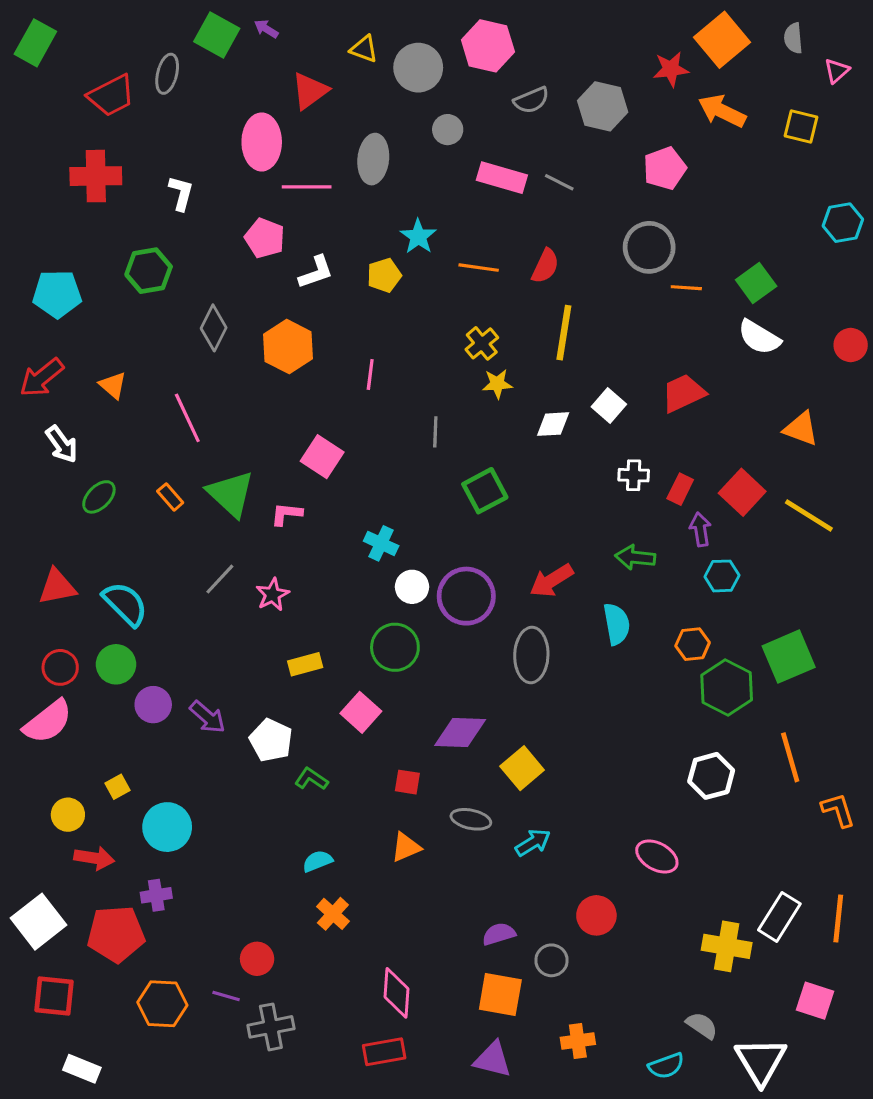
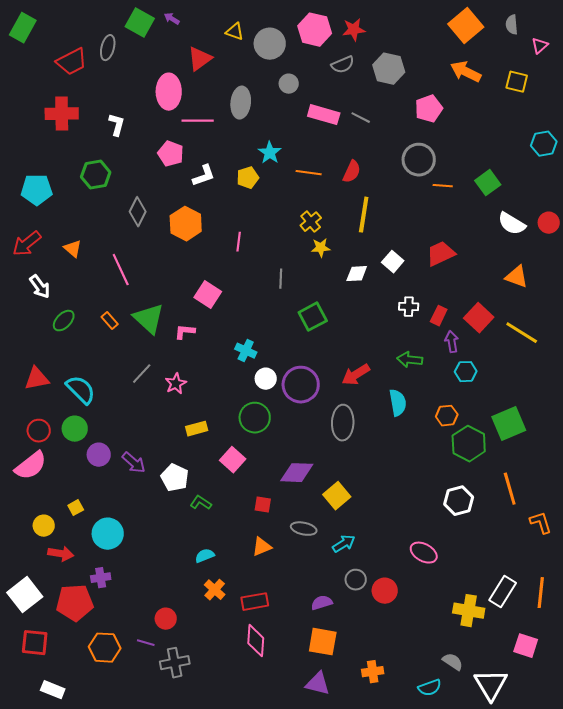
red star: (671, 69) -> (354, 30), moved
white semicircle: (759, 337) -> (512, 224), moved
gray circle: (552, 960) -> (356, 580), moved
red rectangle: (384, 1052) -> (255, 602), moved

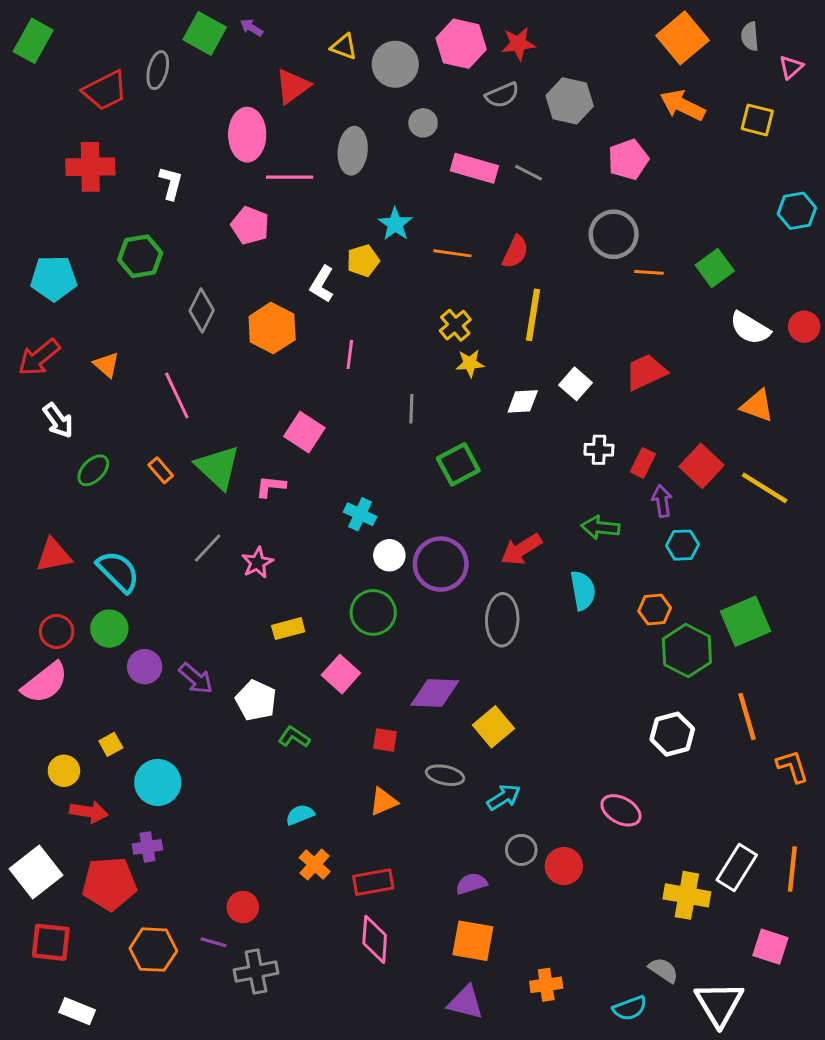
white L-shape: (204, 176) -> (322, 284), moved, turned 140

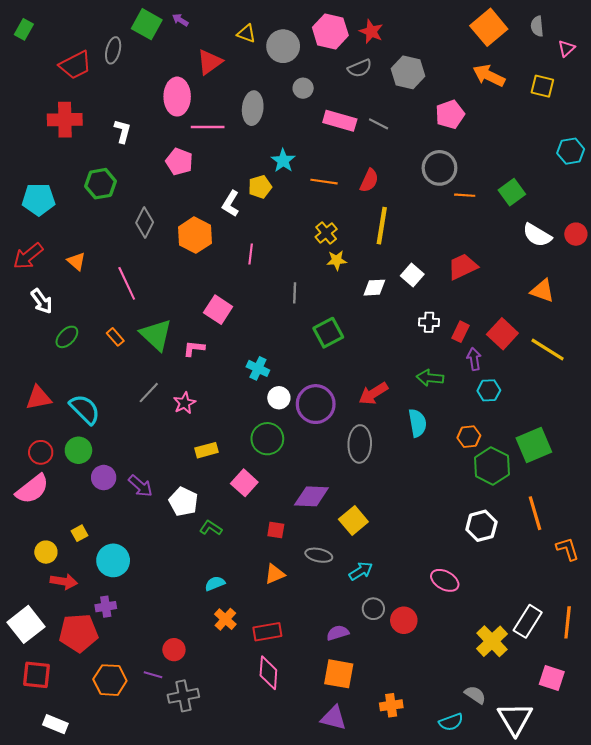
green rectangle: (33, 41) -> (24, 29), size x0.7
red star: (518, 44) -> (371, 31), turned 30
yellow cross: (687, 895) -> (492, 641), turned 36

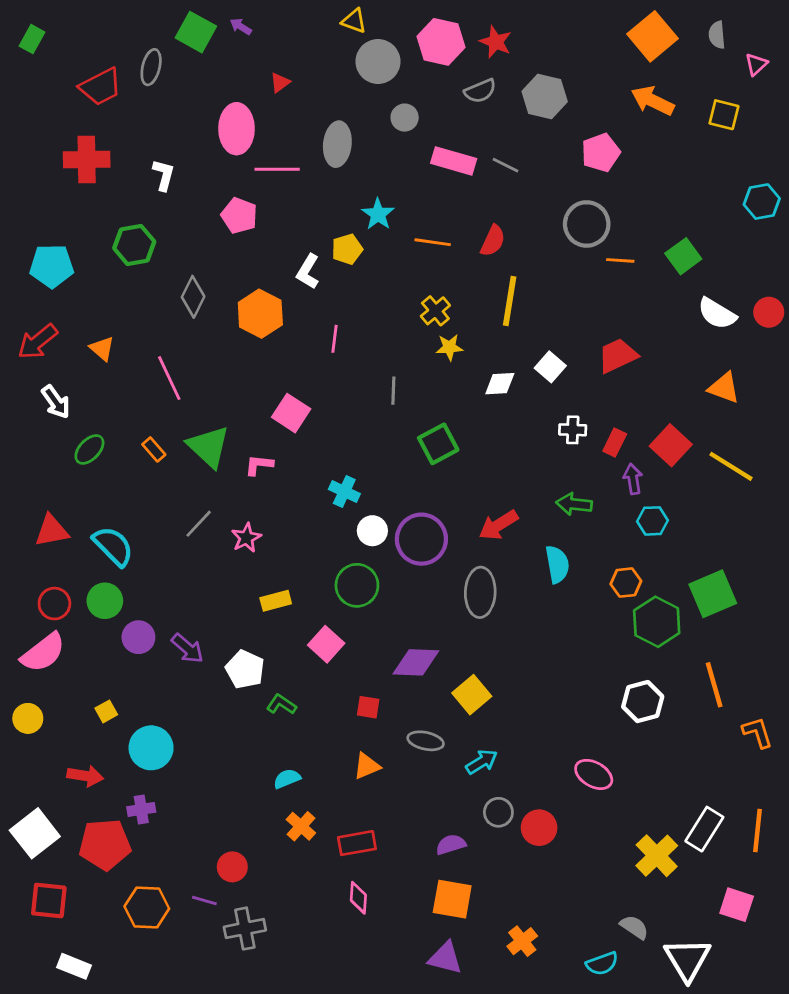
yellow triangle: (246, 34) -> (354, 21), moved
red triangle: (210, 62) -> (280, 82), size x0.6
yellow circle: (46, 552) -> (28, 718), moved
pink diamond: (268, 673) -> (358, 898), size x0.7
orange cross: (391, 705) -> (522, 941), turned -30

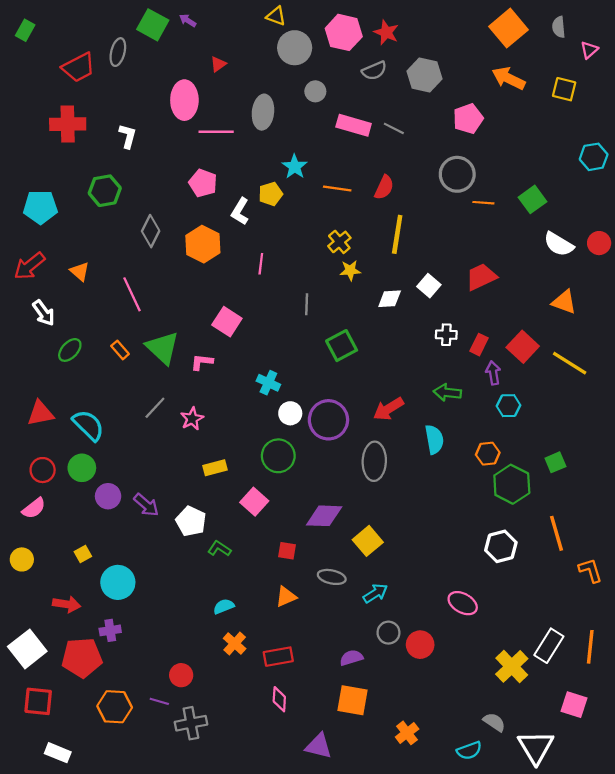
pink pentagon: (239, 216) -> (203, 183), moved
green square: (713, 594) -> (555, 462), size x0.6
pink semicircle: (43, 653) -> (34, 508), size x0.7
purple triangle: (445, 958) -> (319, 746), moved

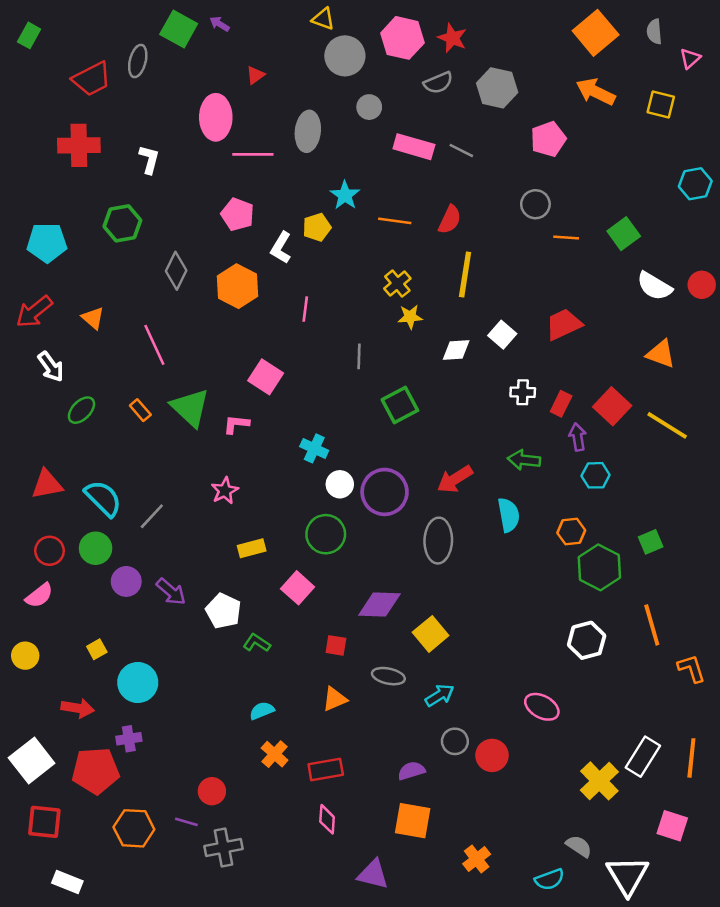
gray circle: (457, 174) -> (535, 204), size x0.7
gray line: (155, 408) -> (152, 516), moved

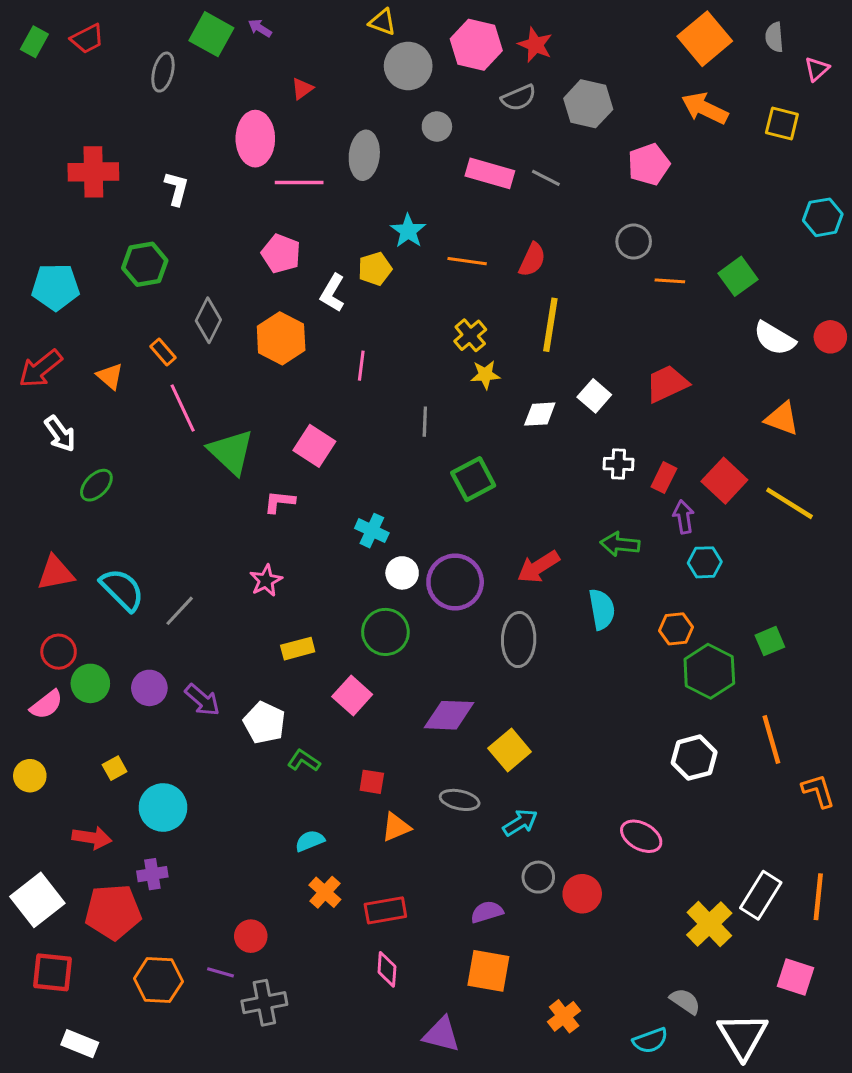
red trapezoid: (92, 79) -> (87, 39), moved, size x0.7
green triangle: (190, 408) -> (231, 452), moved
orange rectangle: (140, 410) -> (163, 352), moved
green circle: (96, 548) -> (90, 683), moved
red square: (336, 645) -> (372, 782), moved

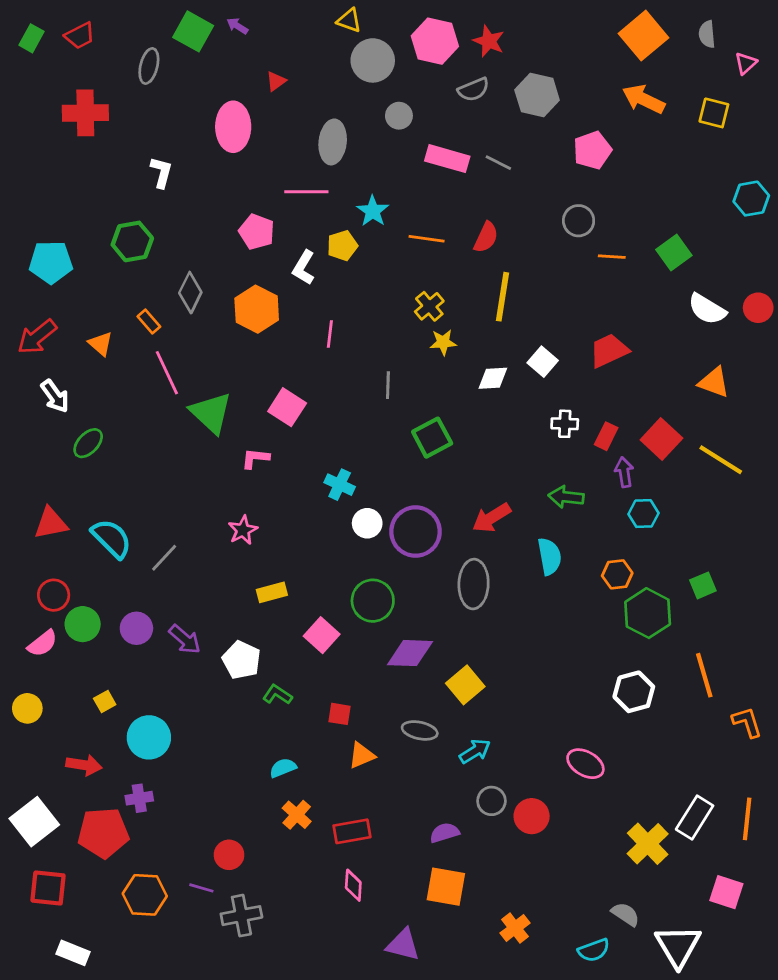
red cross: (93, 172) -> (85, 113), moved
pink line: (299, 182) -> (306, 192), moved
green circle: (385, 632) -> (373, 601), moved

